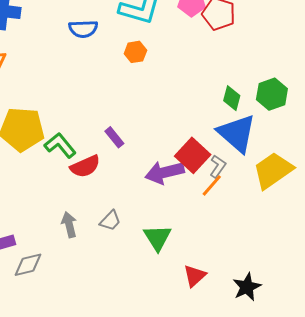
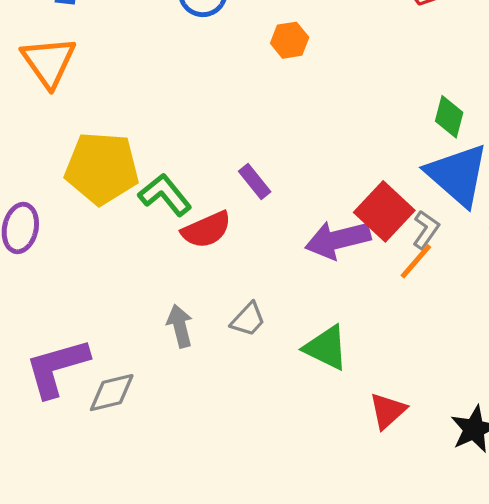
green triangle: (157, 238) -> (326, 348), turned -32

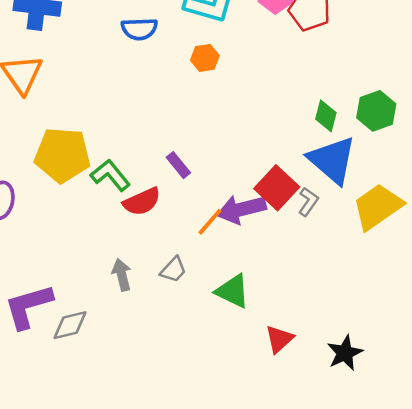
orange line: (416, 261) -> (210, 222), moved

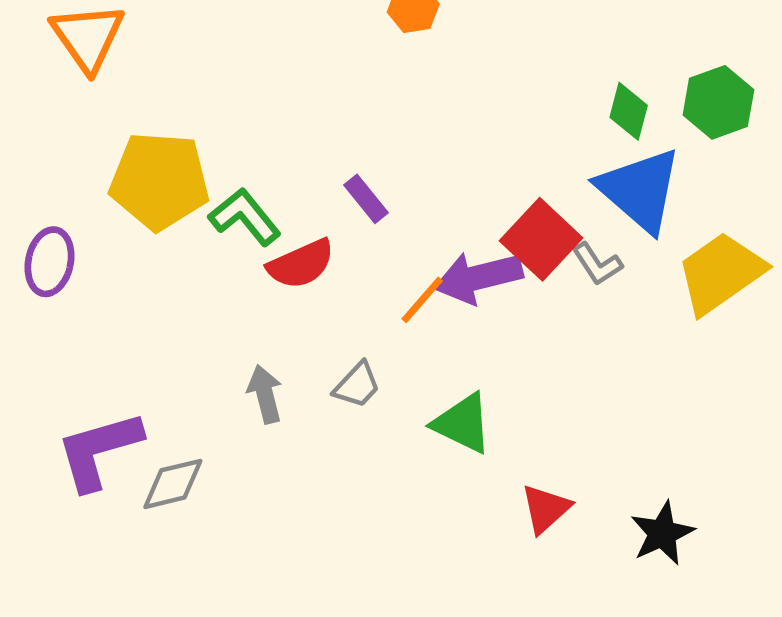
gray L-shape: (308, 202) -> (597, 264), turned 112

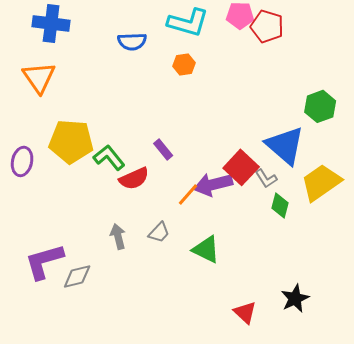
green diamond: (629, 111) -> (280, 205), moved
purple ellipse: (49, 262) -> (22, 161), moved
red triangle: (546, 509) -> (245, 312), moved, turned -35

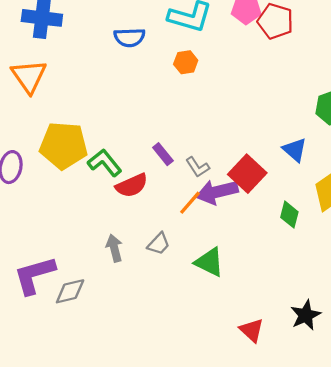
blue triangle: (285, 145) -> (295, 150), size x0.6
gray L-shape: (266, 178) -> (198, 167), moved

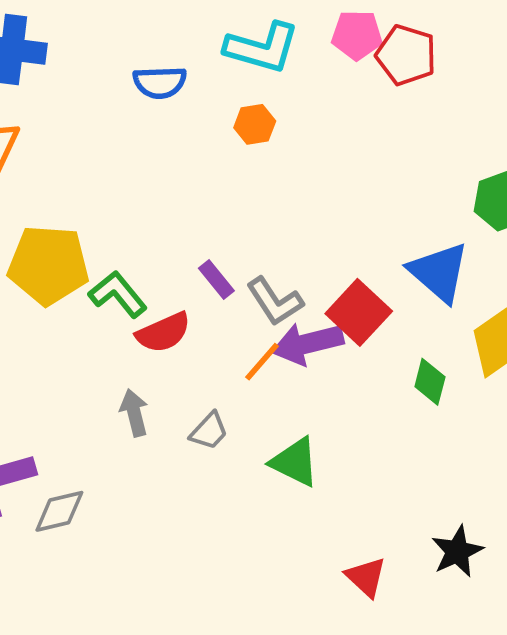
blue triangle: (295, 150) -> (439, 272), size x1.5
gray L-shape: (198, 167) -> (275, 301), size x1.4
gray arrow: (114, 248) -> (134, 413), moved

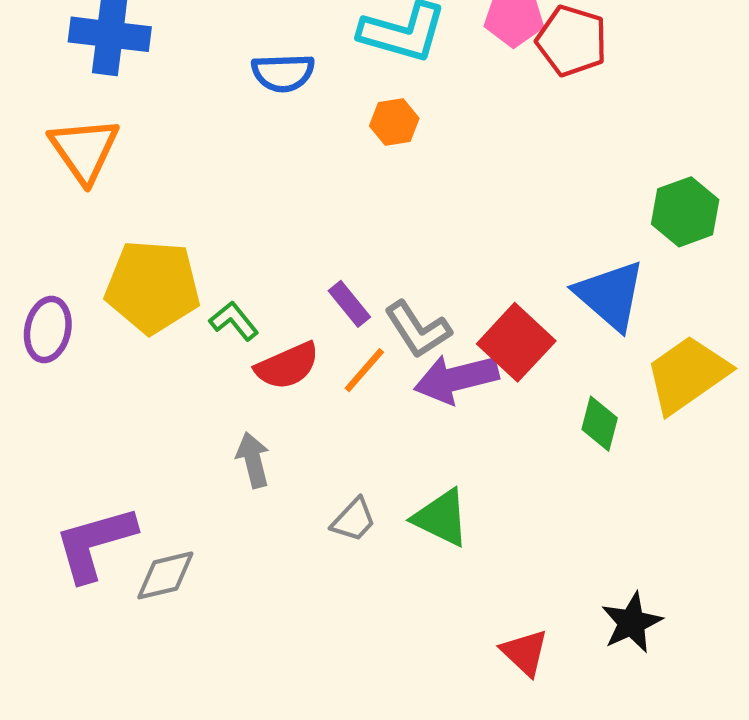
green L-shape: (118, 294) -> (234, 321), size x0.7
orange line: (262, 362) -> (364, 370), moved
gray trapezoid: (209, 431) -> (354, 520), moved

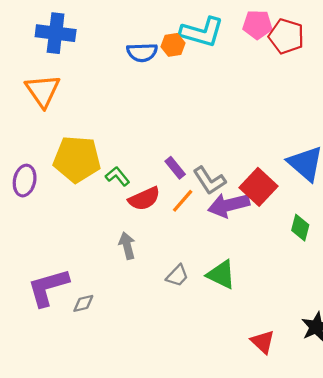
orange hexagon: (394, 122) -> (173, 45), moved
gray diamond: (165, 575) -> (83, 303), size x0.7

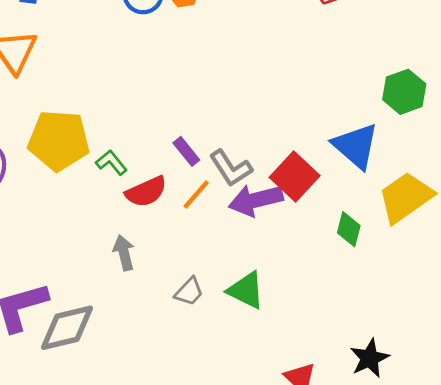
gray diamond: (83, 303) -> (67, 328), size x2.0

